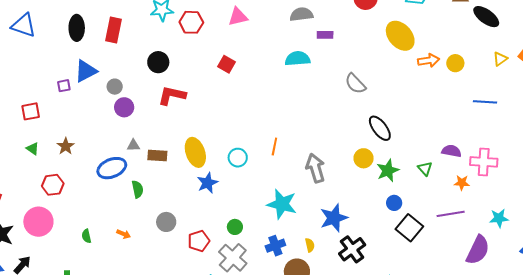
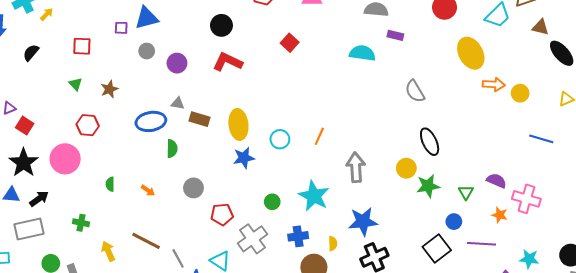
gray circle: (115, 87) -> (147, 51), moved
blue circle: (394, 203) -> (454, 222), moved
green circle: (235, 227) -> (272, 202), moved

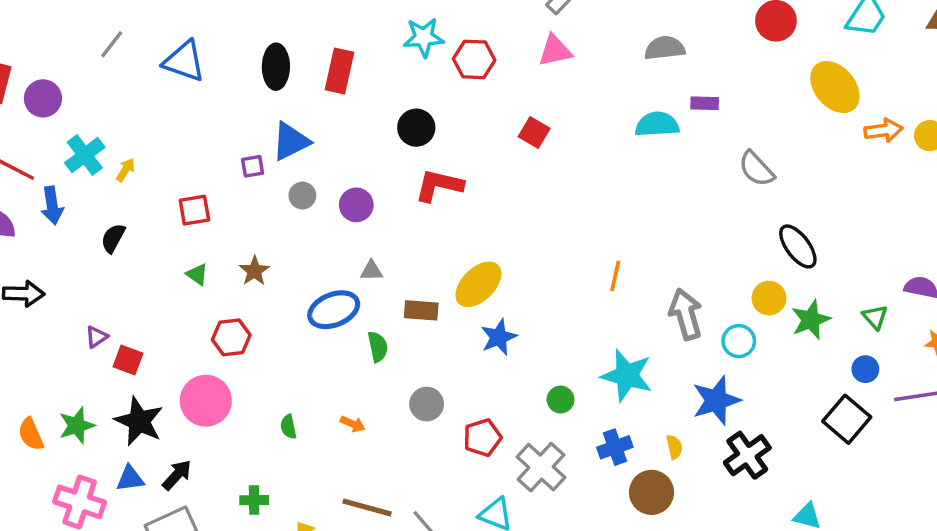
purple rectangle: (395, 35) -> (705, 103), moved
brown rectangle: (200, 119) -> (421, 310), moved
yellow ellipse: (238, 124) -> (478, 284), turned 64
cyan circle: (280, 139) -> (739, 341), moved

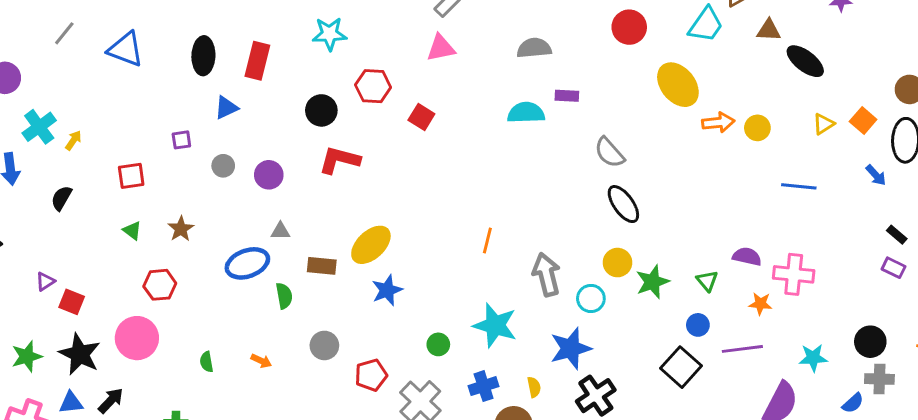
red hexagon: (474, 59) -> (373, 86), moved
blue triangle: (291, 141) -> (226, 108), moved, size x0.7
black ellipse: (798, 246) -> (623, 204), moved

